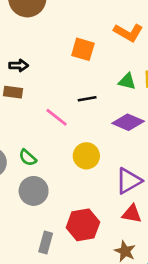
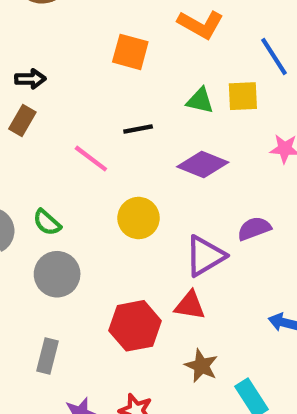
brown rectangle: (13, 92) -> (22, 121), turned -66
red triangle: (132, 214) -> (190, 305), moved
gray rectangle: (46, 243) -> (48, 356), moved

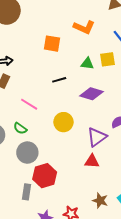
pink line: (91, 159) -> (29, 104), moved
red hexagon: (135, 326) -> (45, 176), moved
brown star: (201, 366) -> (100, 201), moved

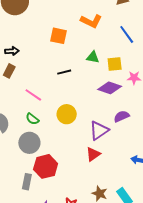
yellow square: (107, 59) -> (115, 64), moved
purple diamond: (92, 94) -> (110, 88), moved
green semicircle: (20, 128) -> (32, 119), moved
red triangle: (92, 161) -> (93, 154), turned -42

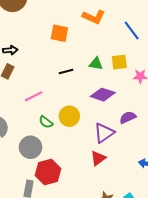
green triangle: (93, 57) -> (96, 64), moved
purple diamond: (110, 88) -> (103, 95), moved
pink line: (33, 95) -> (34, 96), turned -60
green semicircle: (32, 119) -> (46, 122), moved

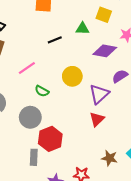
yellow square: (119, 62) -> (104, 15), moved, turned 35
purple diamond: (103, 95) -> (105, 51), moved
yellow circle: (69, 116) -> (72, 76), moved

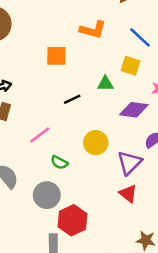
red triangle: (97, 119) -> (128, 194), turned -35

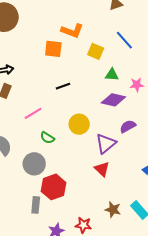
orange L-shape: (93, 30) -> (72, 31), moved
yellow square: (131, 66) -> (96, 51), moved
green triangle: (105, 84) -> (112, 75), moved

